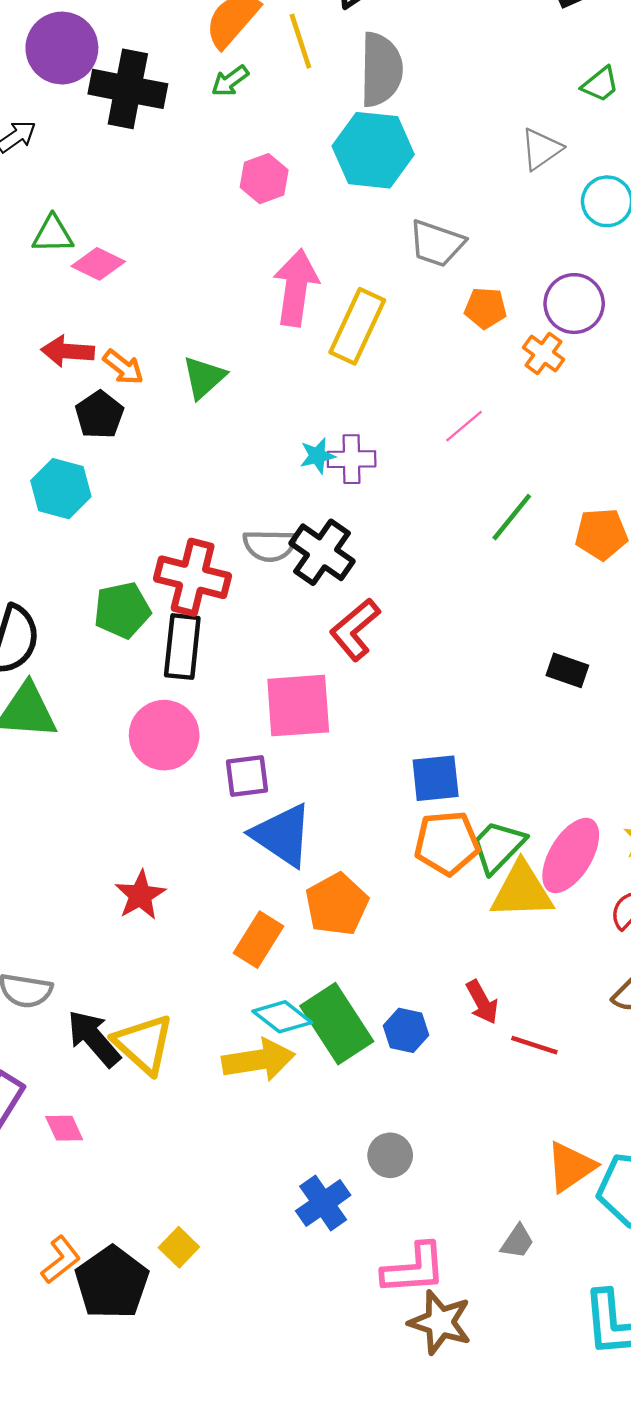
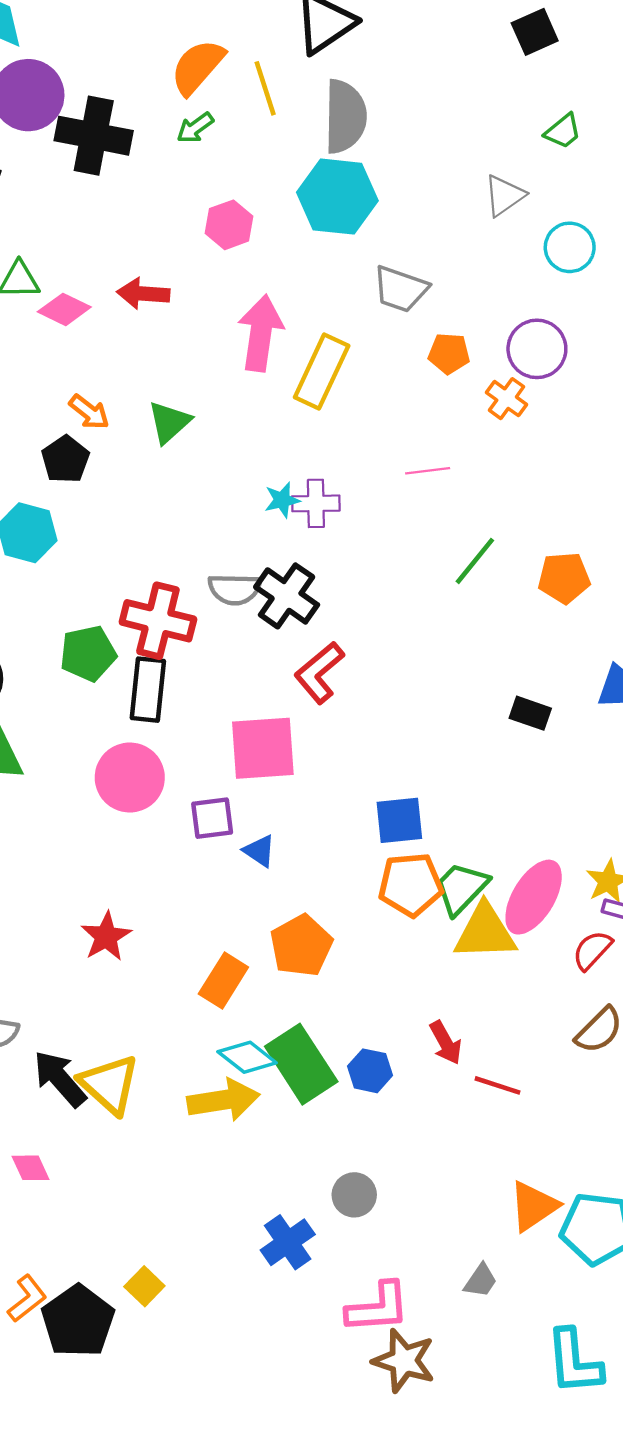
red arrow: (68, 351) -> (143, 294), moved
pink line: (464, 426) -> (428, 471), turned 33
blue triangle: (282, 835) -> (259, 851), moved, size x0.5

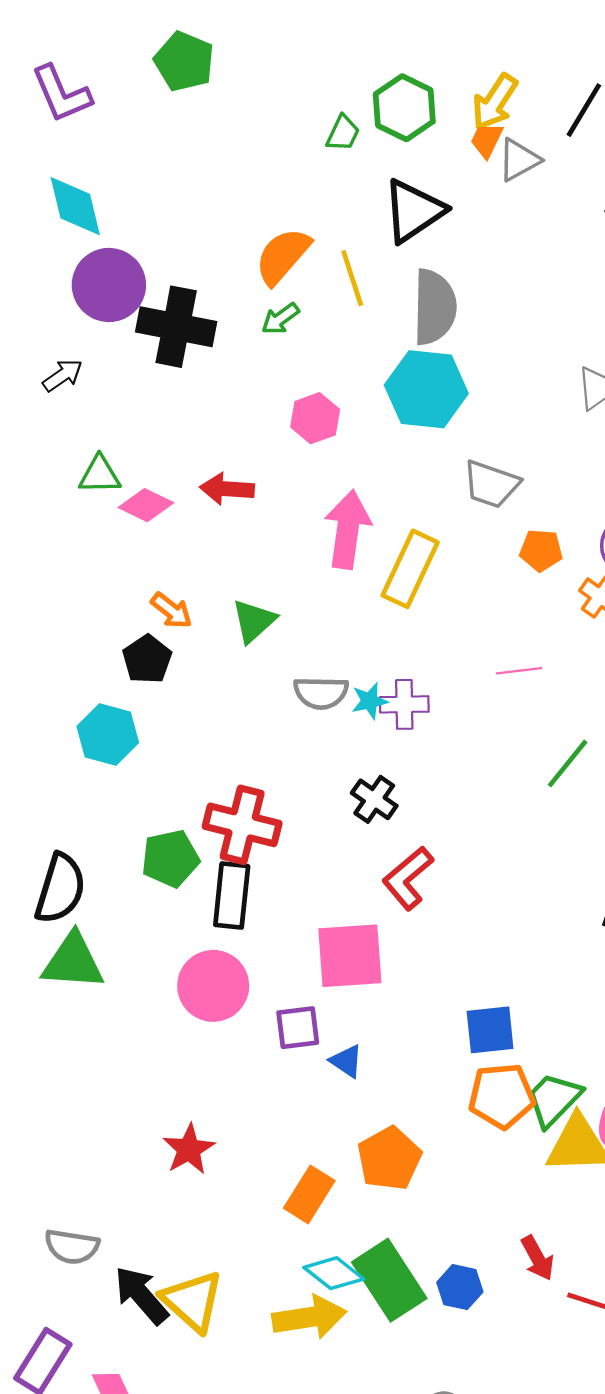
gray semicircle: (235, 589) -> (321, 693), moved
black cross: (287, 596) -> (374, 799), size x0.7

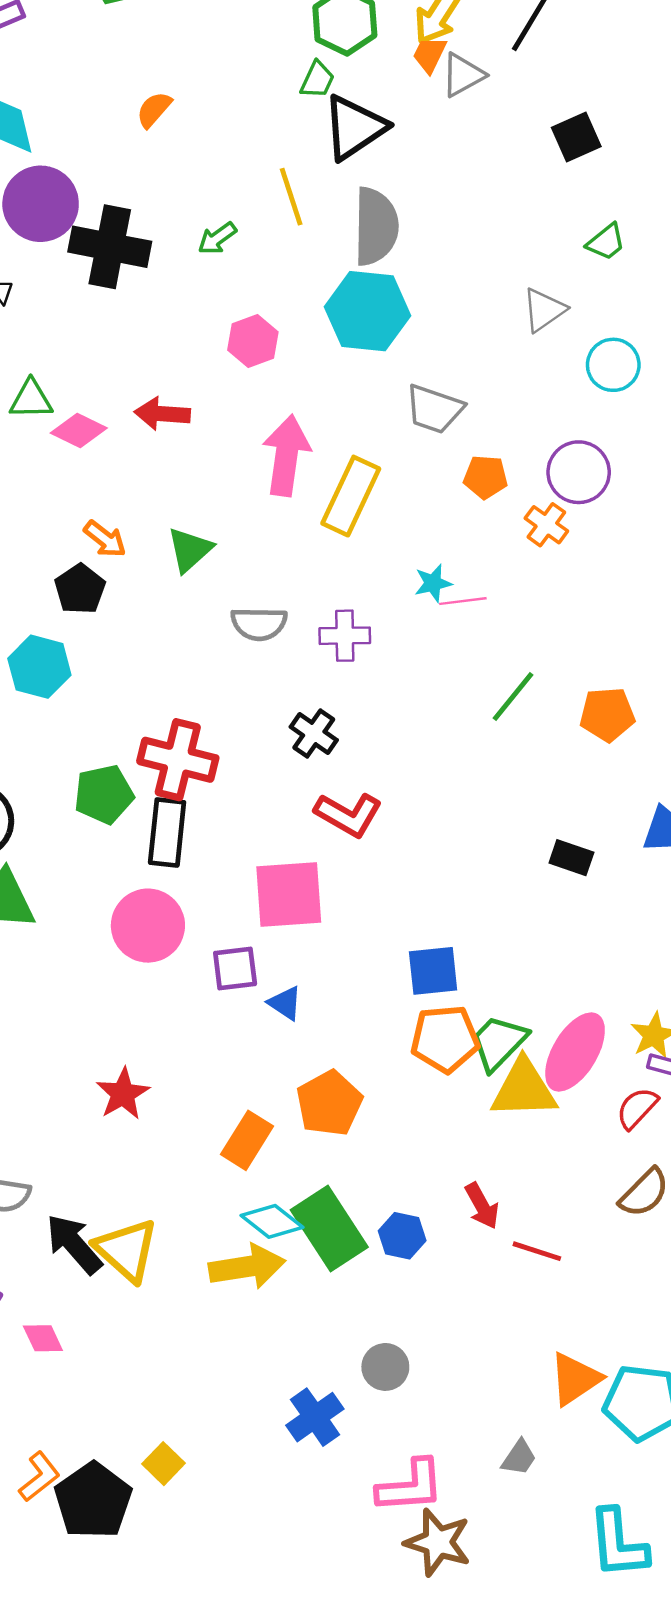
green trapezoid: (343, 133) -> (317, 80), moved
orange semicircle: (283, 256) -> (154, 110), moved, size x0.6
cyan star: (370, 701) -> (433, 583), moved
red L-shape: (408, 878) -> (348, 815), turned -110

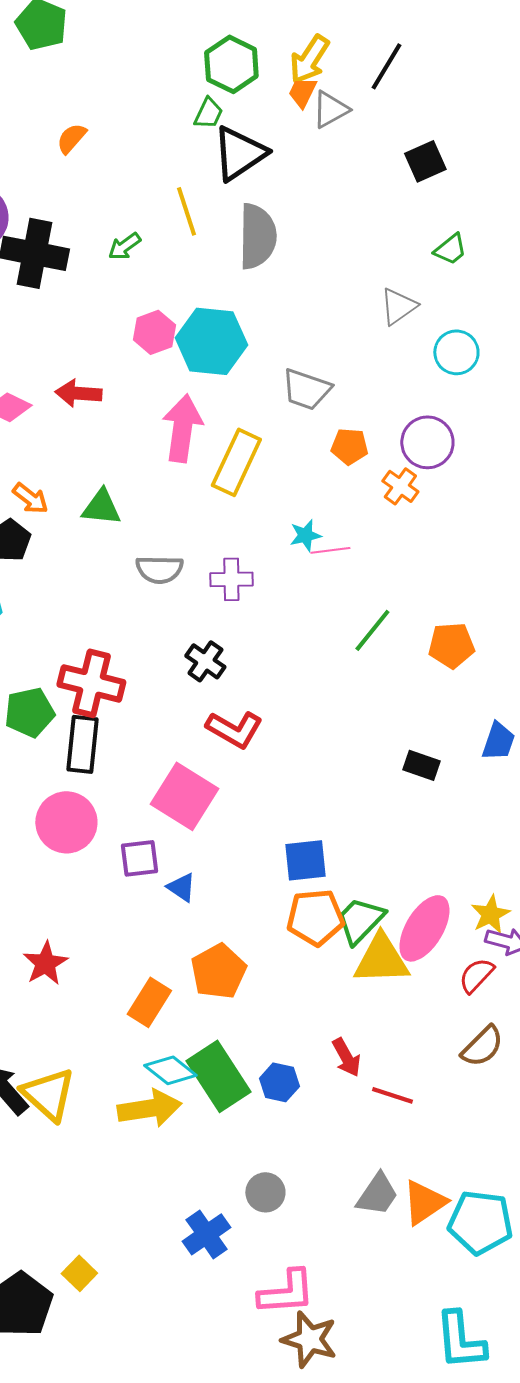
cyan hexagon: (367, 311) -> (211, 341), moved
green triangle: (190, 550) -> (101, 507), turned 48
pink square: (289, 895) -> (184, 796), turned 36
gray trapezoid: (519, 1458) -> (377, 1194), moved, size x1.4

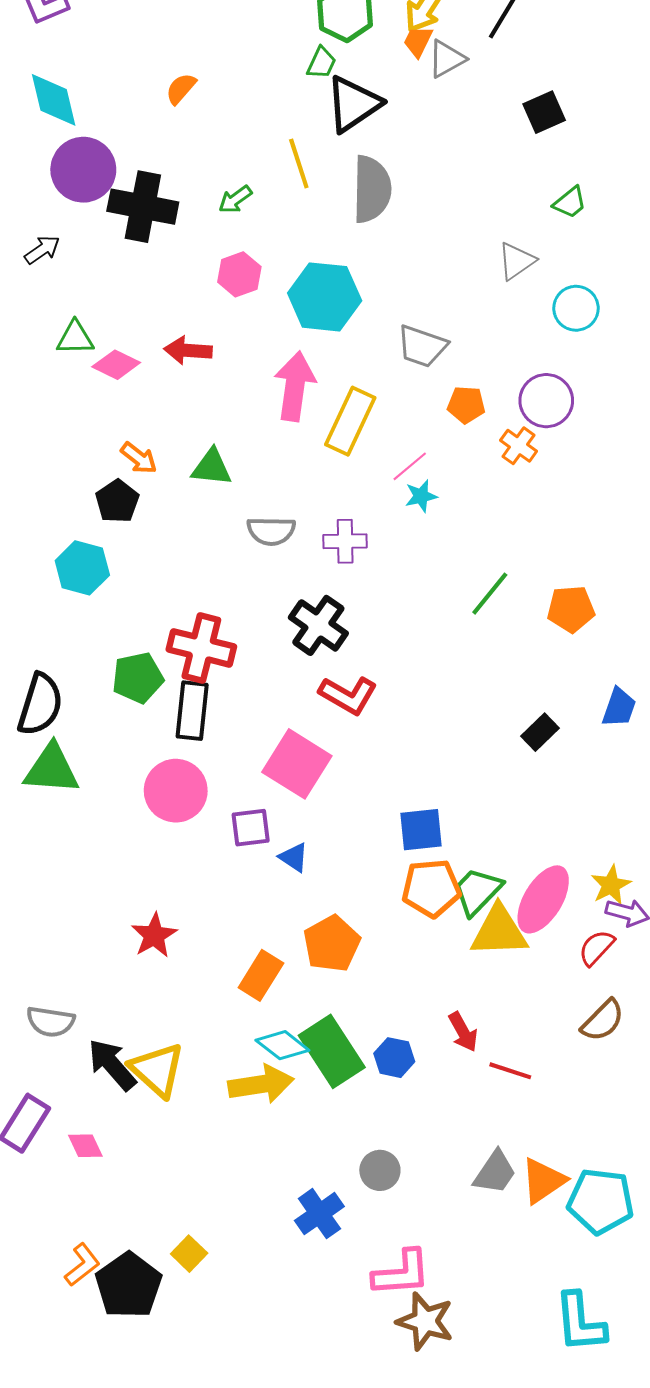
pink hexagon: (154, 332) -> (239, 274), moved
pink line: (330, 550) -> (410, 466), moved, turned -33
black cross: (205, 661) -> (318, 625), size x1.4
black rectangle: (421, 765) -> (540, 732), turned -63

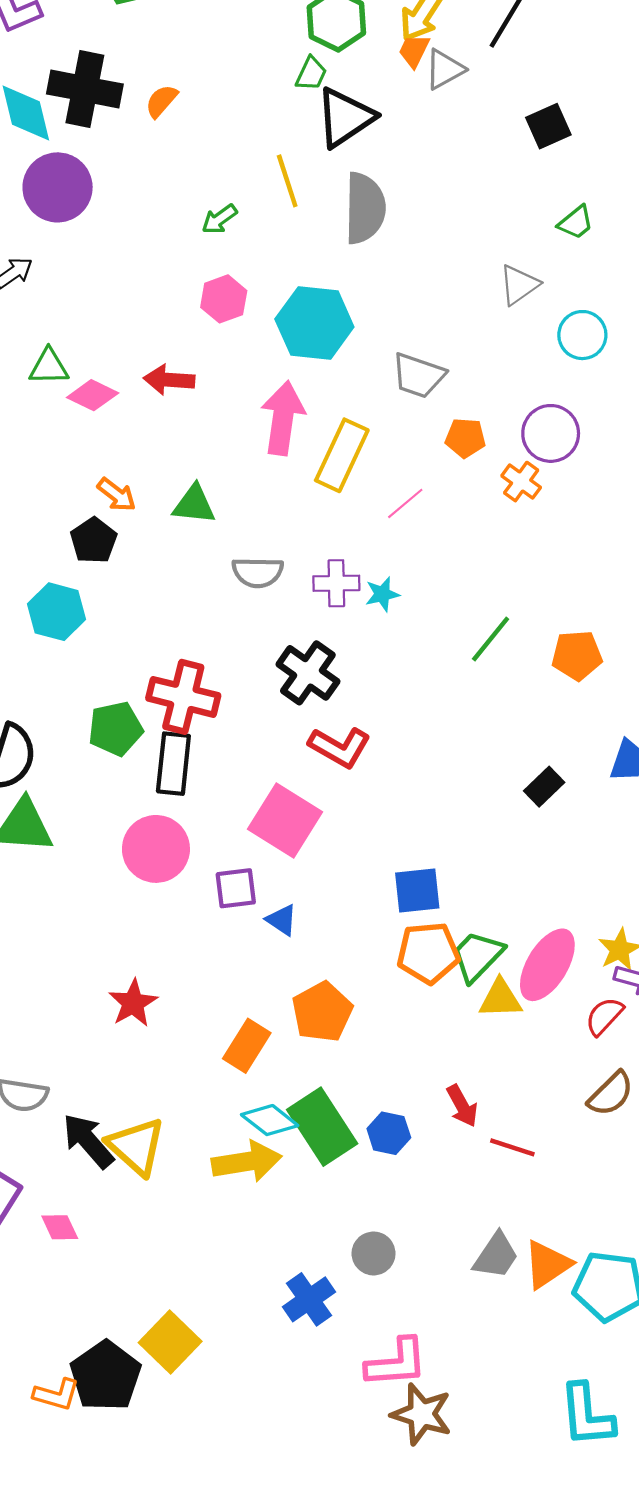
black cross: (143, 207) -> (85, 89), moved
cyan star: (421, 496) -> (382, 594), moved
yellow triangle: (499, 931) -> (500, 999), size x0.7
yellow square: (189, 1254) -> (170, 1342), size x1.6
orange L-shape: (82, 1265) -> (56, 1395), moved, turned 54

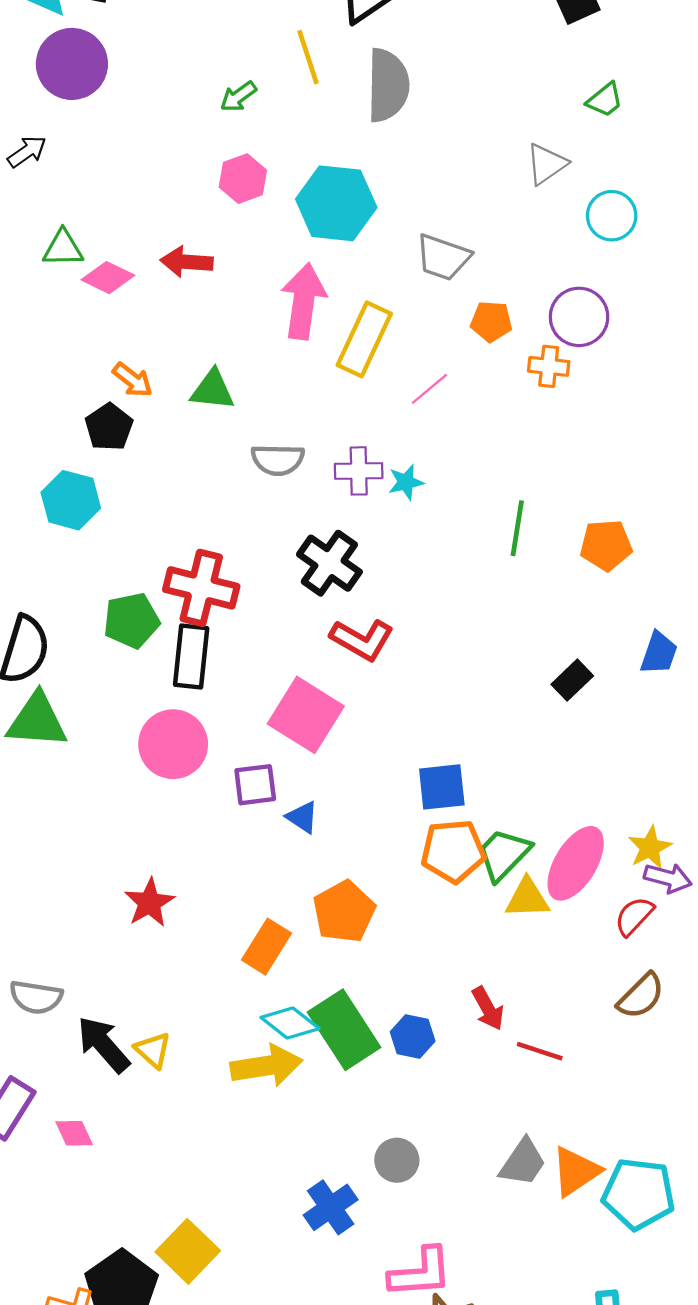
orange cross: (521, 482) -> (549, 366), turned -30
green line: (491, 639) -> (517, 528), turned -30
yellow triangle: (136, 1146) -> (153, 1050), size x0.6

